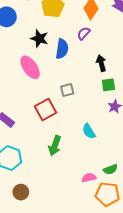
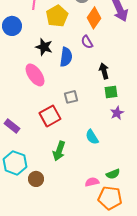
purple semicircle: (84, 33) -> (87, 42), turned -72
brown circle: (21, 192) -> (36, 179), moved

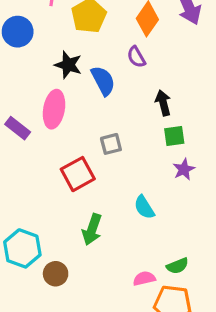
blue semicircle: (66, 57) -> (103, 81), turned -36
pink ellipse: (35, 75) -> (54, 109), turned 45
purple rectangle: (12, 126) -> (18, 128), moved

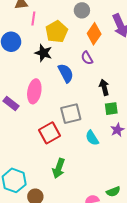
black star: (68, 65) -> (43, 53), moved
gray square: (111, 144) -> (71, 114), size x1.5
cyan semicircle: (144, 207) -> (92, 138), moved

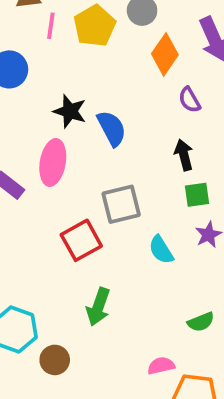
yellow pentagon: (57, 32) -> (95, 26), moved
black star: (43, 53) -> (70, 111), moved
purple semicircle: (87, 58) -> (190, 100), moved
green semicircle: (113, 192) -> (201, 322), moved

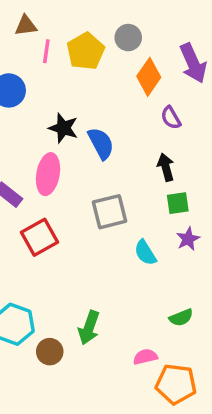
red square: (81, 240) -> (39, 237), moved
green arrow: (98, 307) -> (89, 328), moved

